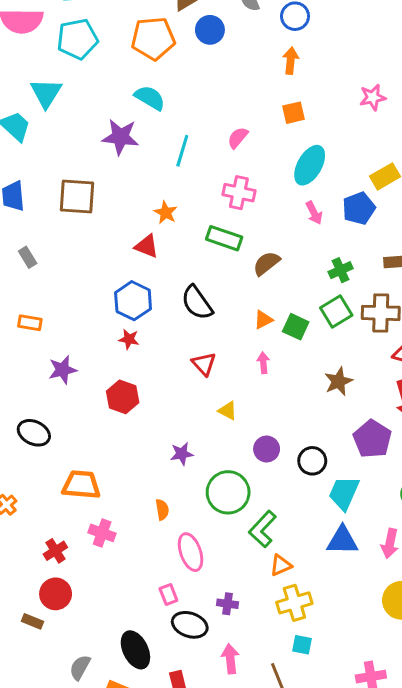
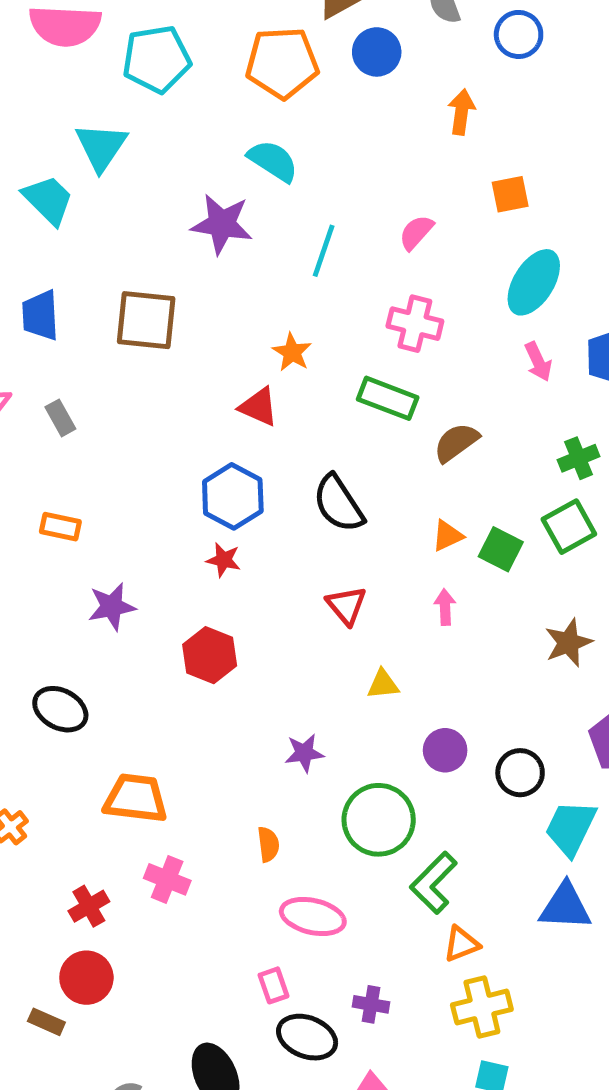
orange arrow: (291, 61) -> (461, 112), moved
yellow triangle: (228, 411) -> (383, 684), turned -36
pink ellipse: (191, 552) -> (313, 917), turned -60

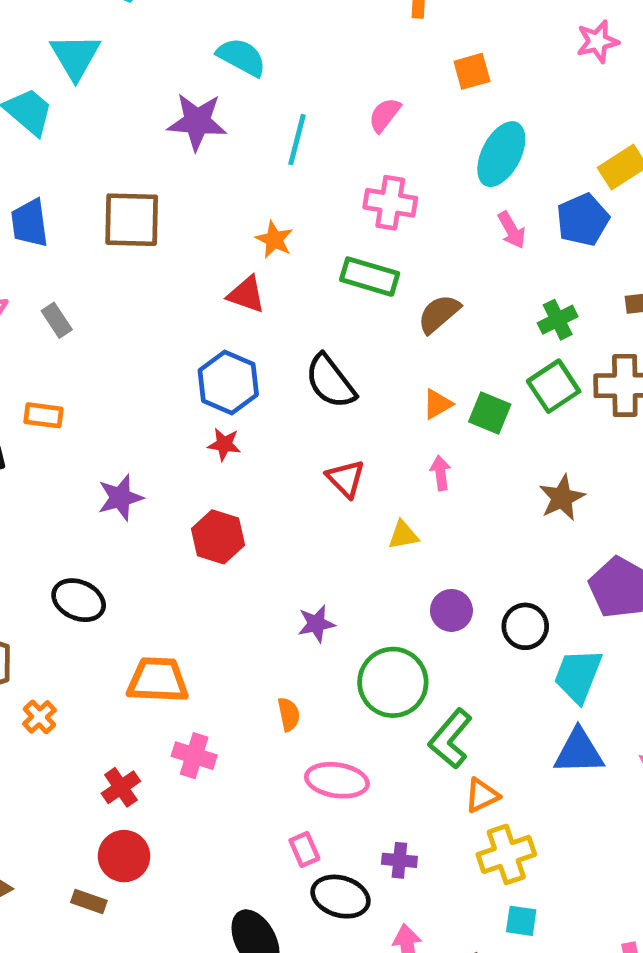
orange rectangle: (60, 527) -> (43, 415), moved
yellow triangle: (383, 684) -> (403, 535), moved

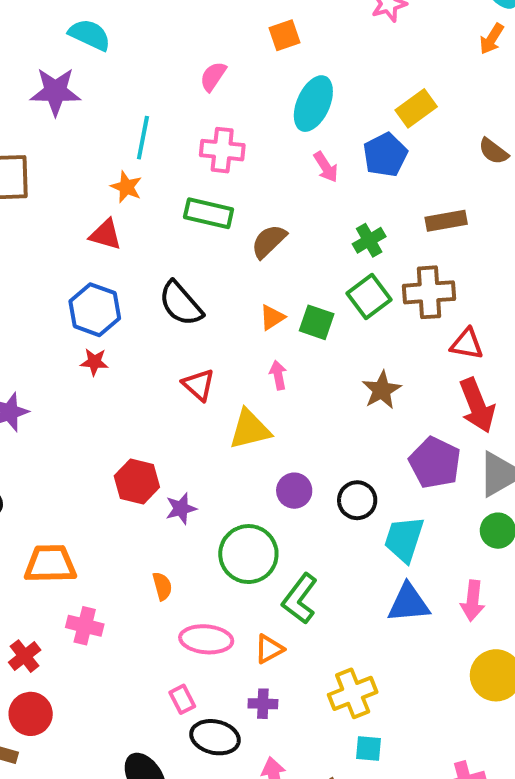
cyan line: (297, 140) -> (143, 138), moved
yellow triangle: (403, 535) -> (250, 429), size x1.6
red hexagon: (218, 537) -> (137, 481), moved
orange triangle: (482, 795) -> (269, 649), moved

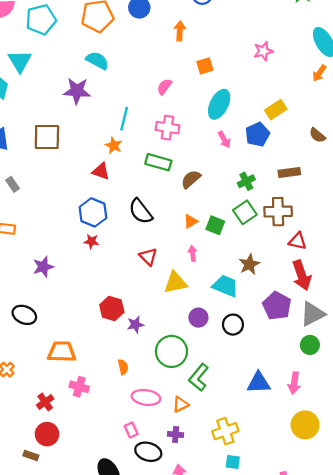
cyan trapezoid: (404, 539) -> (225, 286), moved, turned 92

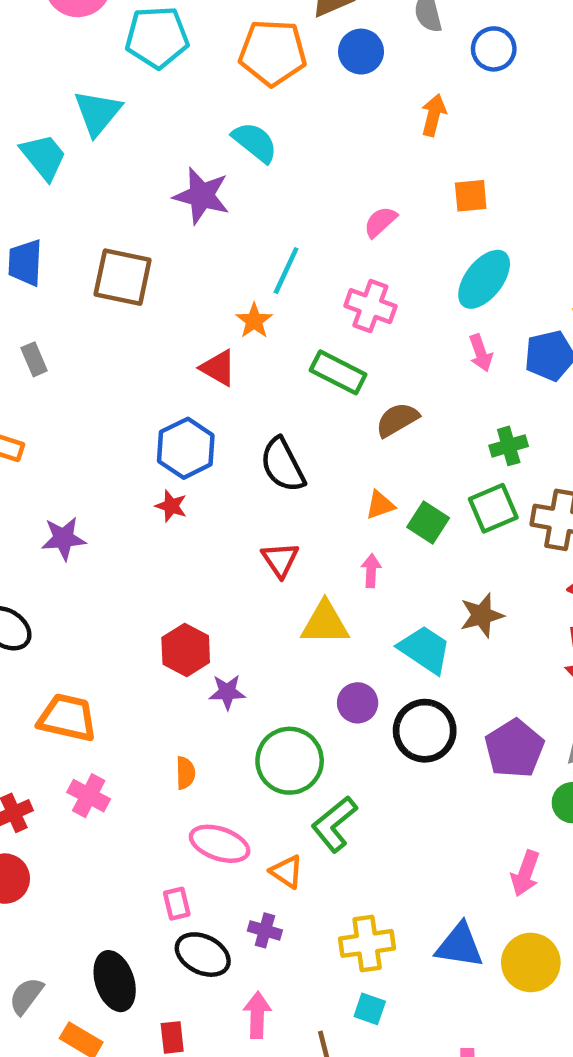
purple pentagon: (277, 306) -> (514, 749), moved
black circle: (233, 325) -> (425, 731), size x1.4
blue triangle: (259, 383) -> (459, 946), moved
orange triangle: (180, 404) -> (287, 872), turned 49

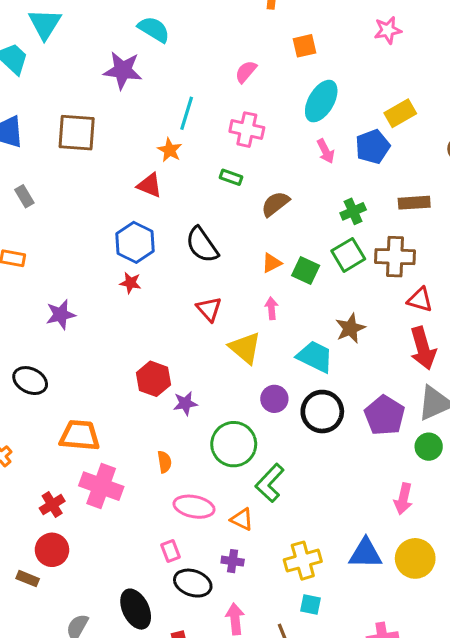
green rectangle: (338, 372) -> (231, 177), size x0.6
yellow triangle: (325, 623) -> (245, 348), turned 48
pink cross: (89, 796) -> (101, 486), size x1.5

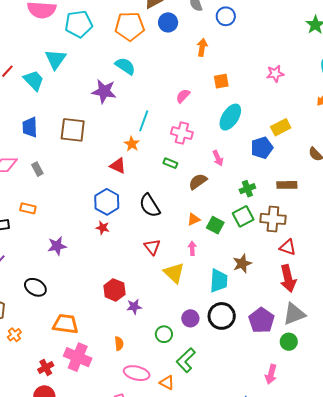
pink arrow: (326, 151) -> (218, 158), moved
cyan trapezoid: (315, 357) -> (219, 281), turned 65
purple circle: (274, 399) -> (190, 318), moved
green circle: (234, 444) -> (164, 334), size x0.6

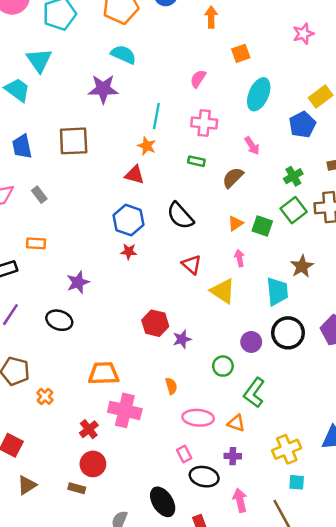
black ellipse: (35, 287) -> (59, 320), moved

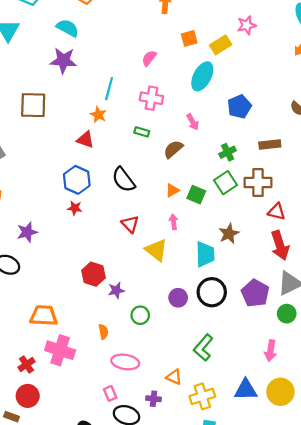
cyan semicircle: (123, 55) -> (68, 28), moved
yellow rectangle: (321, 96) -> (221, 45), moved
green circle: (223, 366) -> (140, 315), moved
green L-shape: (254, 393) -> (203, 348), moved
orange triangle: (236, 423) -> (174, 377), moved

